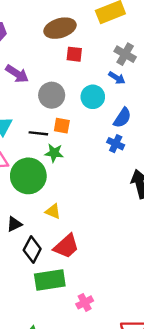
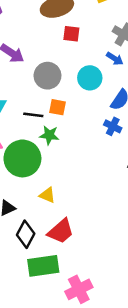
pink cross: (85, 302) -> (79, 289), size x1.5

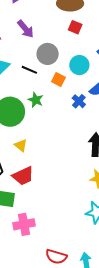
orange square: (58, 107) -> (58, 80), moved
black line: (33, 115) -> (29, 70), moved
blue cross: (113, 126) -> (79, 101), moved

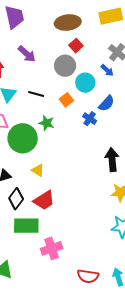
red square: (75, 27) -> (76, 46), turned 32
gray circle: (48, 54) -> (65, 66), moved
orange square: (58, 80) -> (66, 100), turned 32

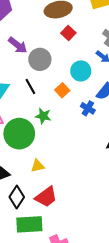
gray circle: (65, 66) -> (40, 59), moved
black line: (36, 94) -> (30, 86), turned 49
yellow triangle: (38, 170) -> (38, 166), turned -40

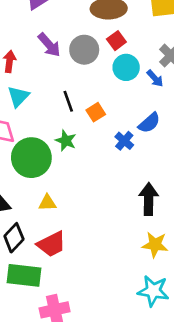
gray circle: (40, 59) -> (84, 50), moved
cyan circle: (81, 71) -> (126, 67), moved
black line: (30, 86) -> (68, 101), moved

